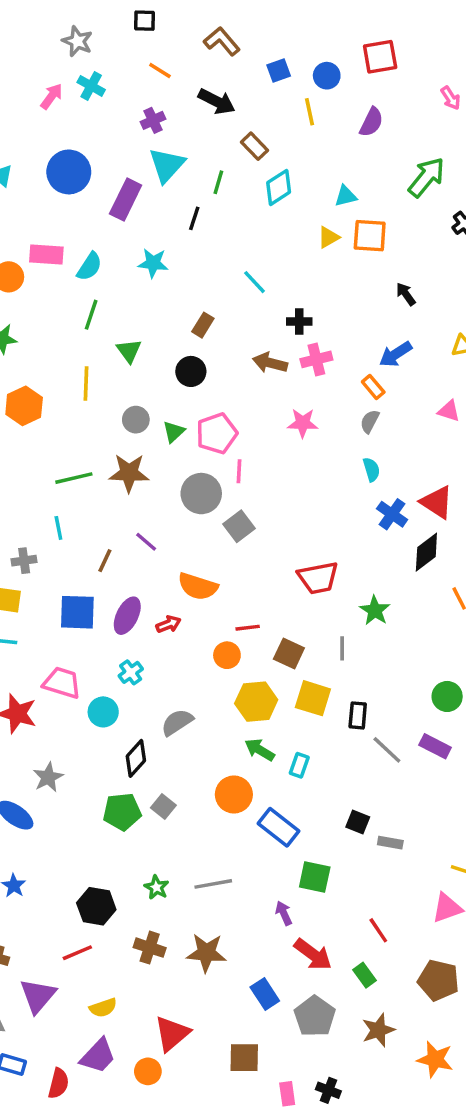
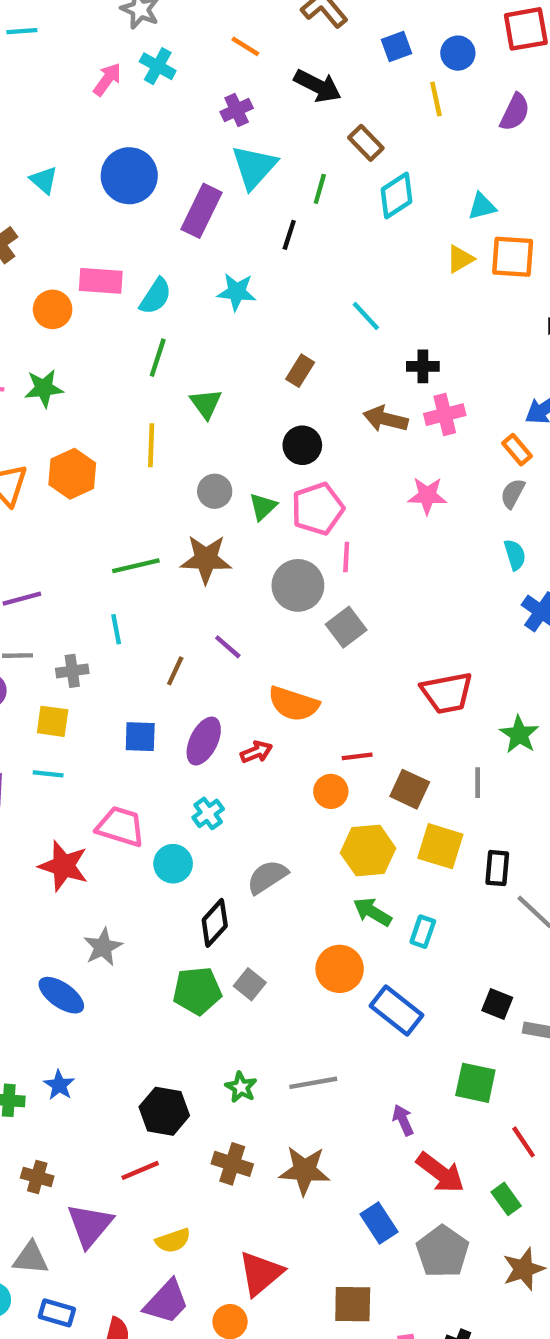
black circle: (191, 371) -> (302, 445), moved
blue square: (77, 612) -> (140, 737), size x0.7
green square: (315, 877) -> (475, 1083), moved

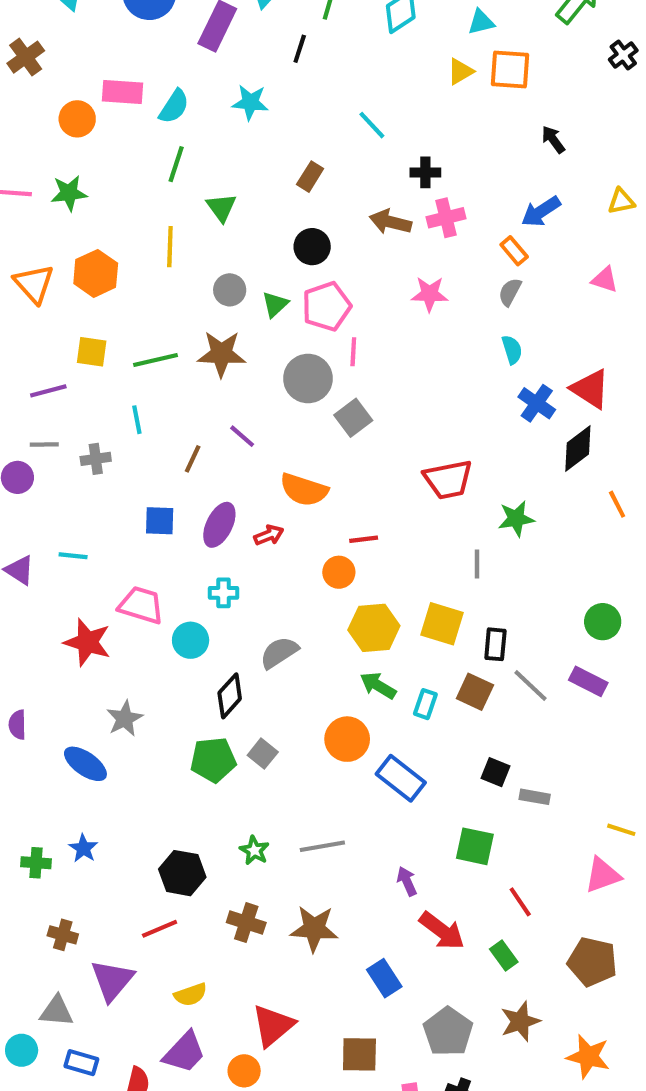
yellow square: (53, 721) -> (92, 352), moved
green star: (519, 734) -> (516, 519), turned 30
brown square: (410, 789) -> (475, 692), moved
cyan cross: (208, 813) -> (223, 593), turned 36
gray pentagon: (443, 1252) -> (448, 1032), moved

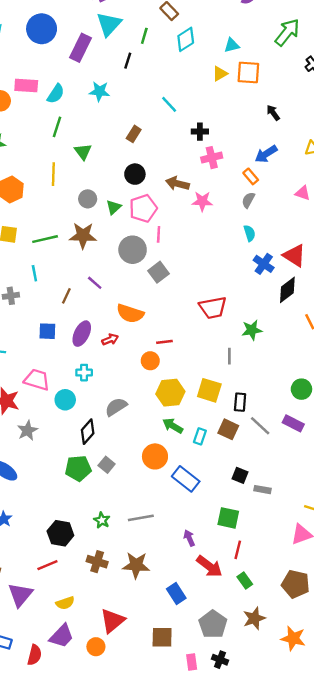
brown arrow: (390, 222) -> (177, 184), moved
gray star: (125, 719) -> (27, 430), moved
red line: (520, 902) -> (238, 550), moved, turned 48

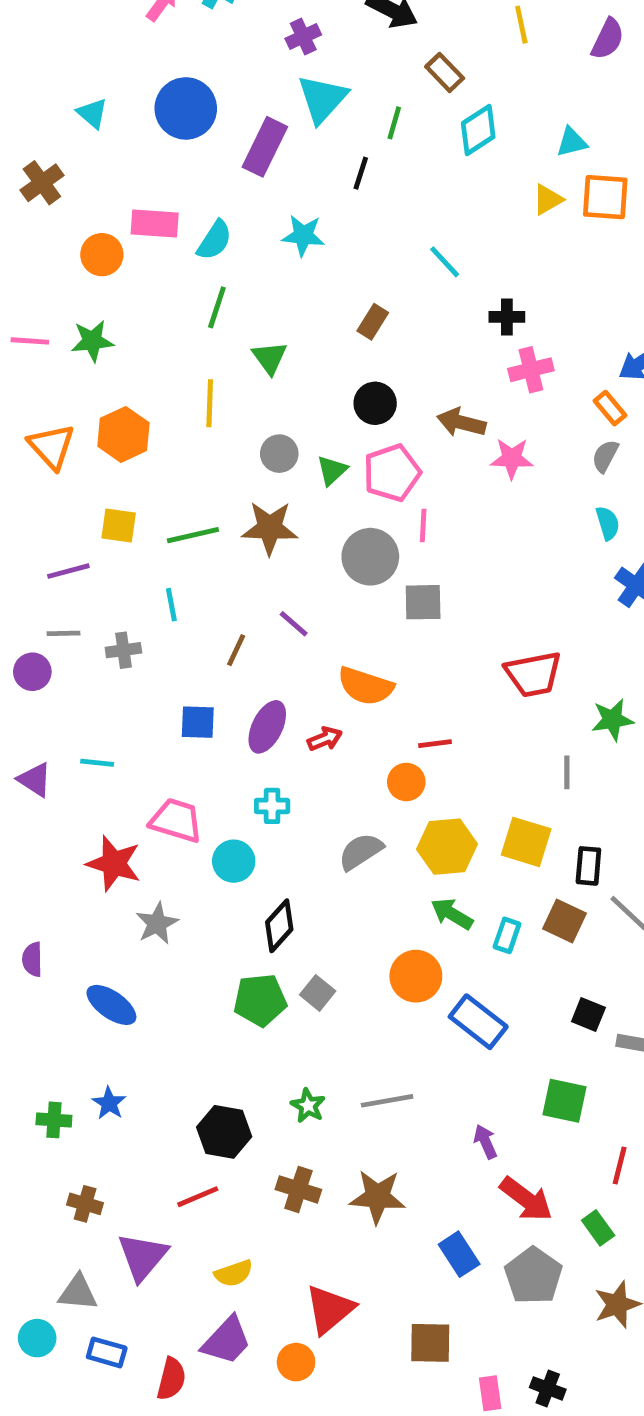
gray square: (159, 272) -> (423, 602), turned 36
gray semicircle: (116, 407) -> (361, 852), moved
red line: (238, 550) -> (620, 1166), moved
gray pentagon: (213, 624) -> (533, 1276), moved

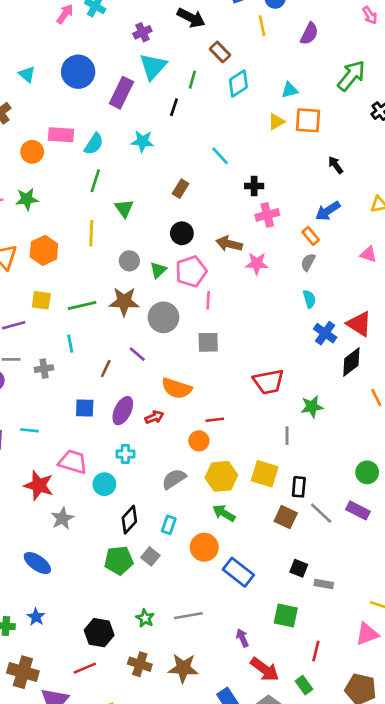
gray circle: (370, 557) -> (163, 317), moved
cyan rectangle: (507, 935) -> (169, 525), moved
brown cross: (85, 1204) -> (23, 672), size x1.6

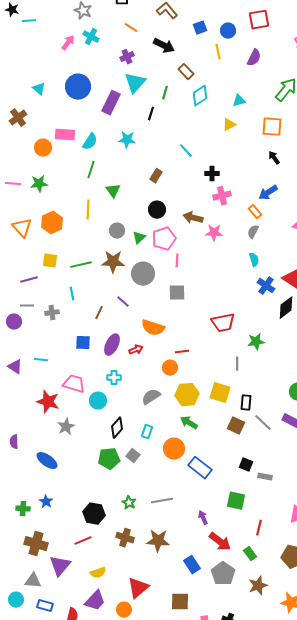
orange square: (308, 120) -> (272, 127), moved

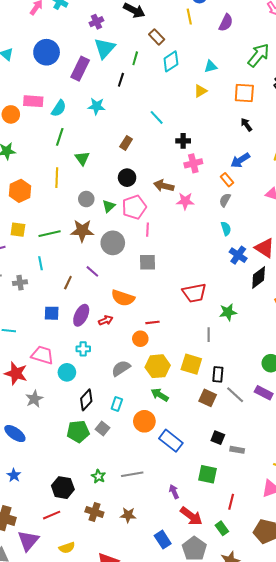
brown star: (158, 541) -> (128, 515), size x0.7

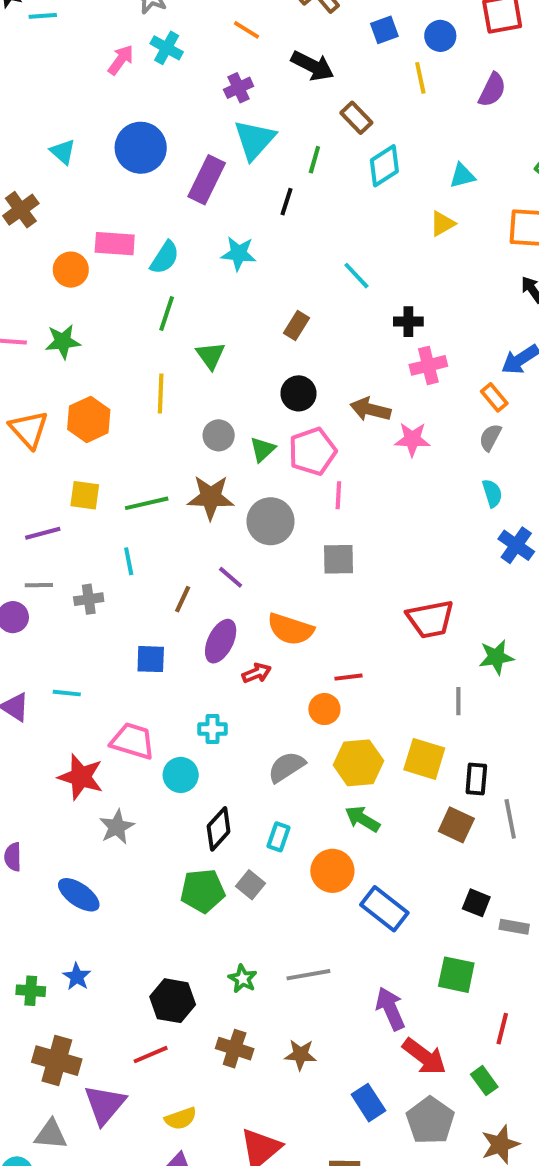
purple ellipse: (81, 315) -> (221, 641), moved
gray line: (235, 395) -> (510, 819), turned 36
purple arrow: (174, 492) -> (390, 1009), size x1.5

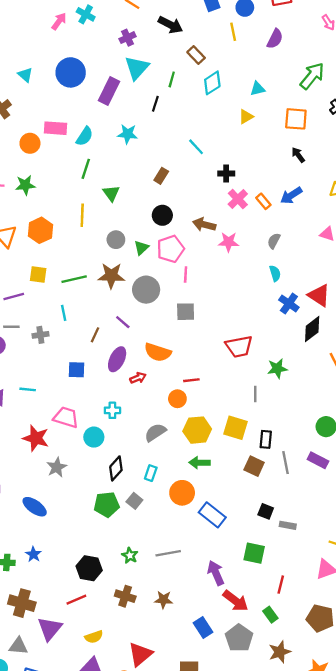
pink cross: (428, 365) -> (238, 199), turned -30
orange rectangle: (494, 397) -> (263, 201), moved
green arrow: (362, 819) -> (200, 463), turned -30

